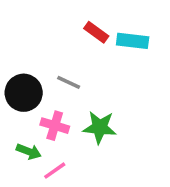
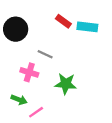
black circle: (24, 93) -> (16, 29), moved
pink cross: (55, 126) -> (29, 72), moved

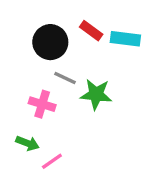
black circle: (16, 29) -> (50, 42), moved
green star: (66, 84) -> (96, 94), moved

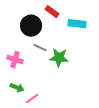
red rectangle: (91, 31) -> (52, 12), moved
pink cross: (42, 104) -> (15, 60), moved

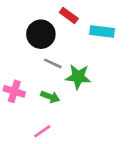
pink cross: (15, 60) -> (14, 91), moved
green arrow: (17, 88) -> (50, 97), moved

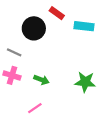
gray line: (53, 63) -> (14, 52), moved
green star: (78, 77) -> (85, 82), moved

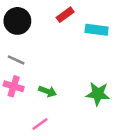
red rectangle: (57, 13) -> (65, 15), turned -72
black circle: (34, 28) -> (17, 21), moved

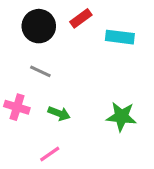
black circle: (17, 21) -> (39, 26), moved
gray line: (16, 60) -> (40, 71), moved

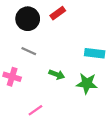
cyan rectangle: (120, 37) -> (95, 53), moved
green arrow: (59, 113) -> (57, 75), moved

